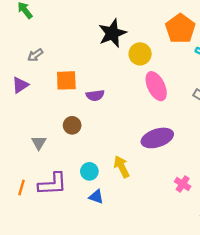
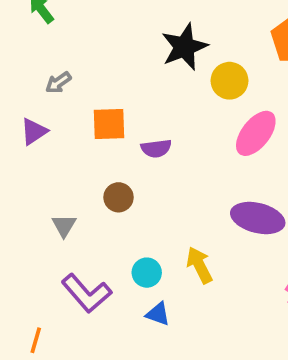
pink ellipse: (156, 86) -> (256, 133), turned 64
purple ellipse: (157, 138) -> (258, 218), turned 32
purple L-shape: (53, 184) -> (87, 293), turned 52
orange line: (21, 187) -> (36, 340), moved

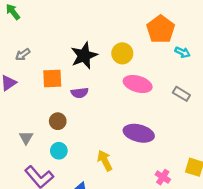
black star: (184, 47) -> (84, 56), moved
pink ellipse: (256, 133) -> (138, 84), turned 68
cyan circle: (147, 273) -> (59, 151), moved

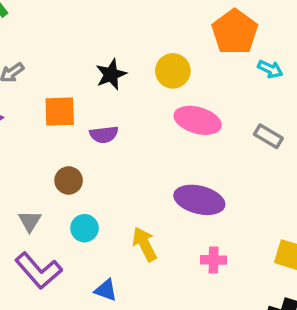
black star: (84, 56) -> (111, 74), size x0.7
gray triangle: (26, 138) -> (30, 221), moved
cyan circle: (59, 151) -> (84, 228), moved
pink cross: (163, 177) -> (214, 260), moved, turned -32

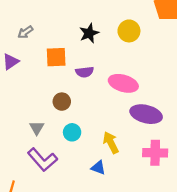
pink ellipse: (198, 120) -> (123, 83), moved
pink cross: (214, 260) -> (155, 153), size x1.5
blue triangle: (106, 290) -> (98, 168), moved

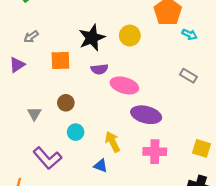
black star: (89, 33) -> (92, 38), size x1.4
purple semicircle: (85, 72) -> (99, 69), moved
gray triangle: (37, 128) -> (34, 114), moved

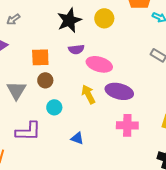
orange square: (60, 60) -> (40, 57), moved
gray triangle: (34, 114) -> (16, 90), size x1.5
yellow arrow: (112, 142) -> (88, 94), moved
purple L-shape: (47, 158) -> (28, 131), turned -48

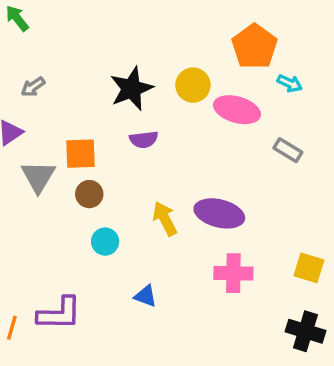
pink ellipse: (99, 64) -> (237, 110), moved
gray triangle: (16, 90) -> (38, 176), moved
purple L-shape: (28, 131) -> (59, 314), moved

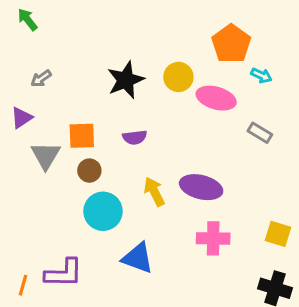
purple semicircle: (144, 140) -> (135, 137), moved
cyan circle: (105, 242) -> (103, 211), size x1.6
blue triangle: (145, 296) -> (138, 258), size x1.6

